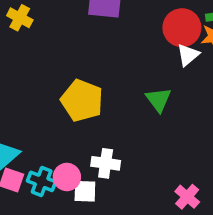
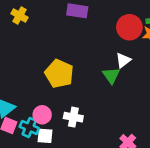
white triangle: (188, 55) -> (123, 60), moved
pink circle: (67, 177) -> (42, 115), moved
white square: (85, 191) -> (45, 136), moved

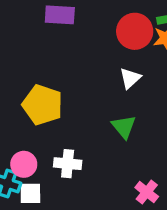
green triangle: (111, 75) -> (124, 127), moved

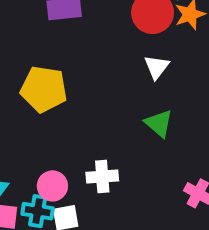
yellow pentagon: (43, 105) -> (44, 89), moved

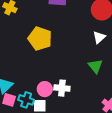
pink circle: (52, 186) -> (45, 89), moved

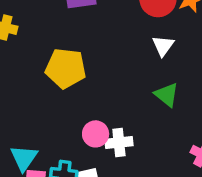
pink circle: (45, 89) -> (96, 134), moved

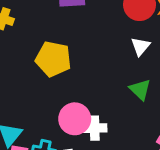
pink circle: (96, 134) -> (75, 119), size x1.4

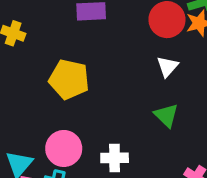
pink circle: (75, 119) -> (64, 148), moved

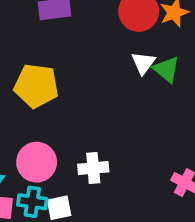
green triangle: (166, 115) -> (166, 69), moved

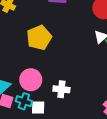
yellow pentagon: (36, 86) -> (39, 38), turned 30

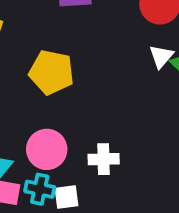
yellow pentagon: (39, 38) -> (52, 72), turned -30

